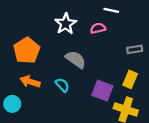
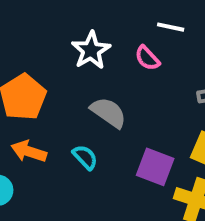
pink semicircle: (98, 28) -> (147, 58), turned -120

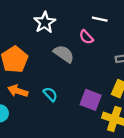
white star: (91, 50) -> (45, 22), moved
gray semicircle: (108, 113) -> (64, 54), moved

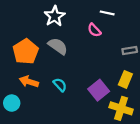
gray semicircle: (64, 54) -> (58, 46), moved
purple square: (91, 100) -> (99, 90), turned 30

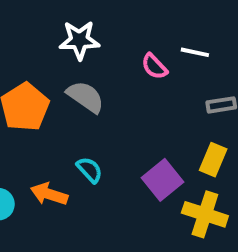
white line: (107, 13) -> (195, 52), moved
white star: (55, 16) -> (79, 40), turned 30
orange arrow: (29, 82) -> (49, 194), moved

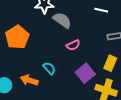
pink semicircle: (154, 66) -> (73, 45), moved, turned -72
gray semicircle: (85, 97) -> (62, 20), moved

